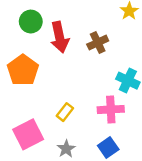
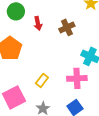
red arrow: (60, 37) -> (38, 23), size x0.6

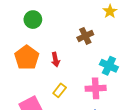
red arrow: (38, 23) -> (55, 60), moved

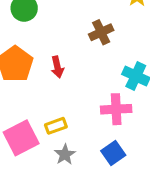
yellow rectangle: (60, 90) -> (56, 126), moved, turned 32

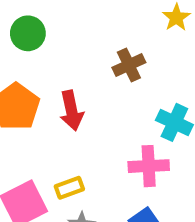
red arrow: (57, 67) -> (71, 111), size x1.4

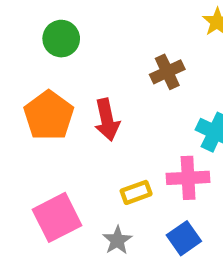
yellow rectangle: (69, 188) -> (136, 192), moved

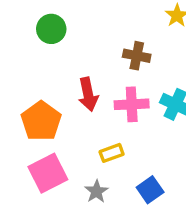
brown cross: (167, 72) -> (137, 56), turned 36
orange pentagon: (49, 116) -> (41, 121), moved
pink cross: (188, 178) -> (132, 104), moved

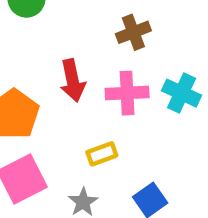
brown cross: (137, 56) -> (133, 32), turned -32

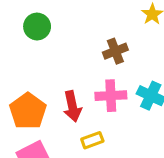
red arrow: (73, 80) -> (72, 106), moved

